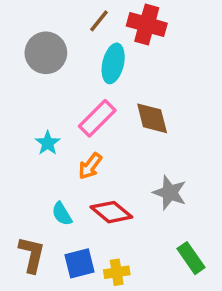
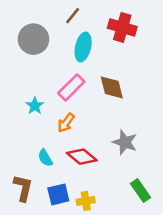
red cross: (147, 25) -> (122, 27), moved

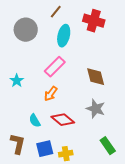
brown diamond: (112, 87) -> (96, 77), moved
cyan star: (35, 106) -> (17, 81), moved

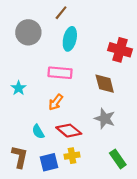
red cross: (94, 21) -> (120, 50), moved
pink rectangle: (55, 67) -> (60, 73), turned 50
yellow cross: (66, 154) -> (72, 156), moved

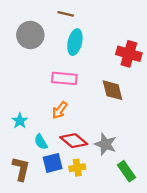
brown line: (61, 13) -> (66, 14), turned 64
cyan star: (19, 88) -> (20, 121), moved
gray star: (105, 119) -> (105, 144), moved
blue square: (49, 162) -> (53, 163), moved

